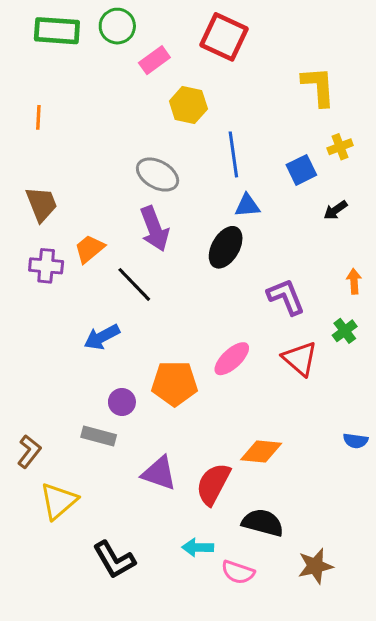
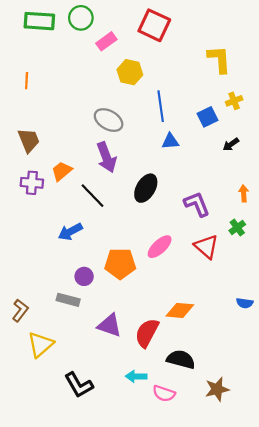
black ellipse: (226, 247) -> (146, 188), moved

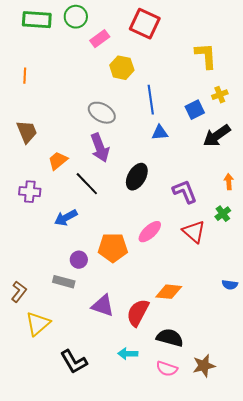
black arrow: (231, 144) -> (217, 136), size x1.8
purple cross: (32, 183) -> (30, 192), moved
pink semicircle: (164, 393) -> (167, 369), moved

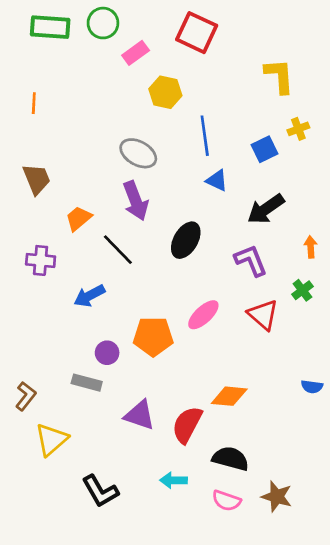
blue triangle: (160, 133) -> (217, 180), turned 30
black arrow: (217, 136) -> (266, 209), moved
brown star: (204, 366) -> (277, 497), turned 30

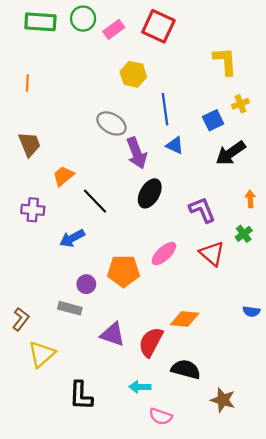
pink rectangle: (136, 53) -> (114, 29), moved
purple arrow: (136, 201) -> (137, 153), moved
black arrow: (266, 209) -> (231, 153), moved
black L-shape: (100, 491) -> (81, 396), turned 32
pink semicircle: (226, 501) -> (161, 416), moved

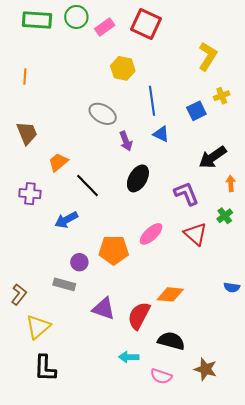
yellow L-shape: (225, 61) -> (208, 56), turned 36
purple arrow: (137, 153) -> (126, 141), size x0.7
black arrow: (231, 153) -> (213, 157), moved
black L-shape: (81, 396) -> (45, 368), moved
pink semicircle: (161, 416) -> (161, 376), moved

